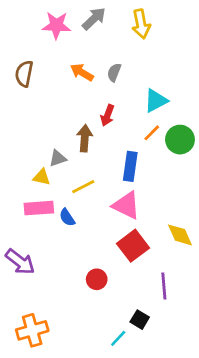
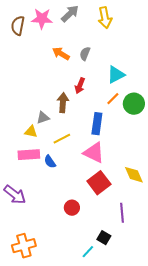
brown semicircle: (24, 74) -> (18, 26), moved

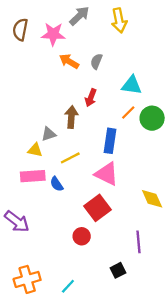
pink star: (42, 19) -> (53, 34), moved
cyan triangle: (116, 75) -> (132, 85), turned 36
red square: (99, 183) -> (98, 208), moved
black square: (104, 238) -> (118, 270), turned 32
cyan line: (88, 252) -> (68, 286), moved

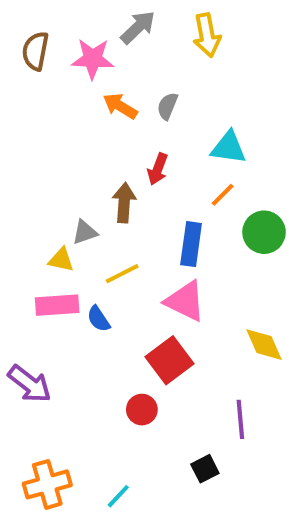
green circle: (152, 118) -> (264, 232), moved

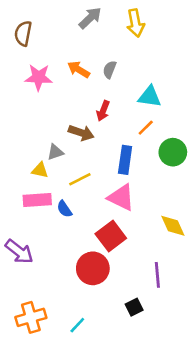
pink star: (93, 59) -> (39, 77), moved
brown arrow: (124, 203) -> (81, 133), turned 105
red circle: (142, 410) -> (93, 268), size x1.6

